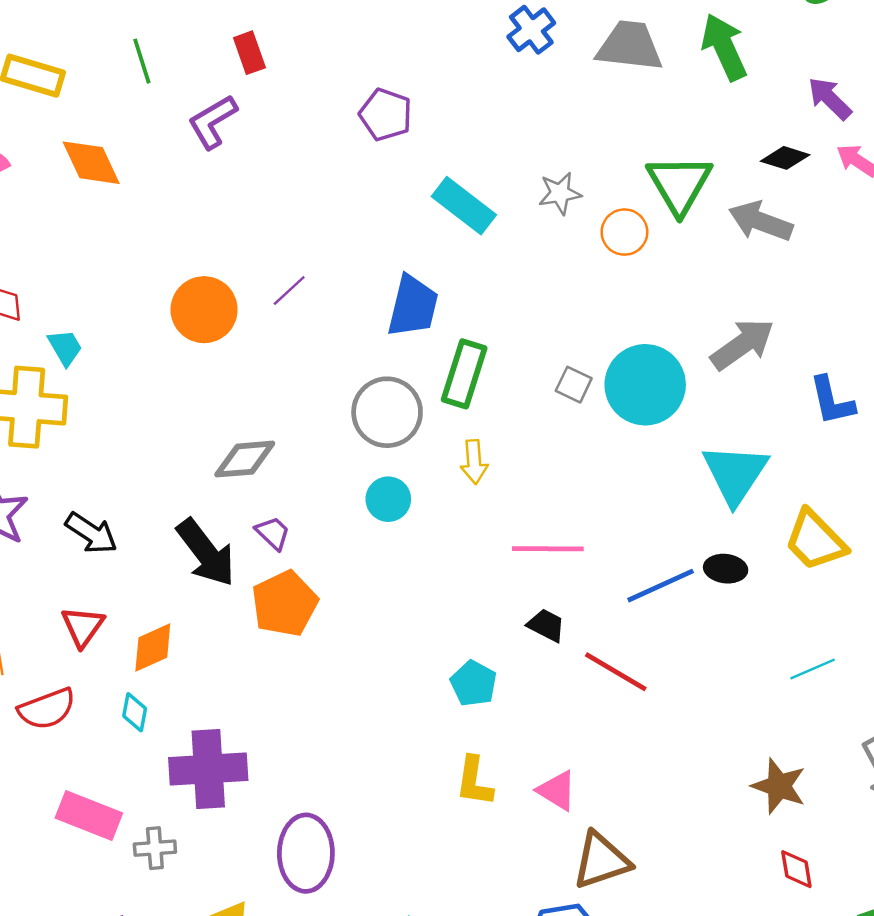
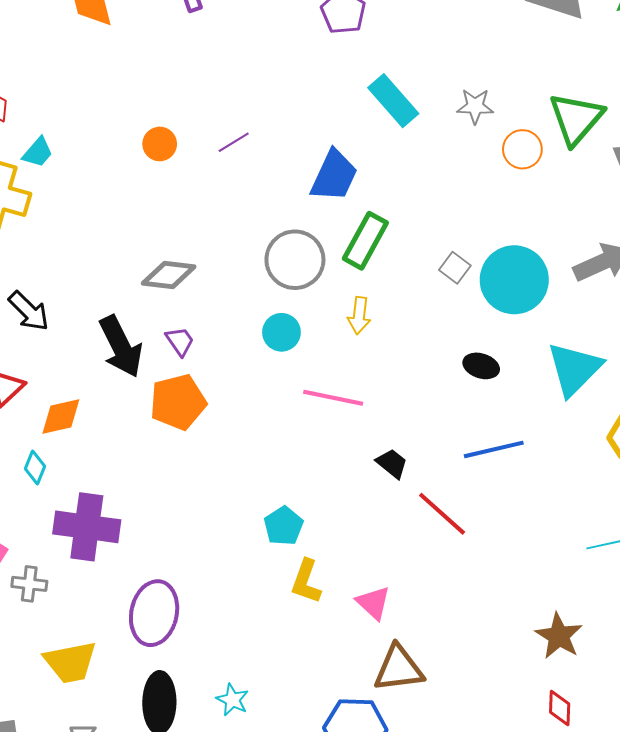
orange circle: (204, 310) -> (160, 144), size x0.6
cyan trapezoid: (65, 347) -> (38, 152), turned 60
pink line: (548, 549) -> (333, 398), moved
black ellipse: (726, 569) -> (481, 366), moved
cyan pentagon: (474, 683) -> (284, 526), moved

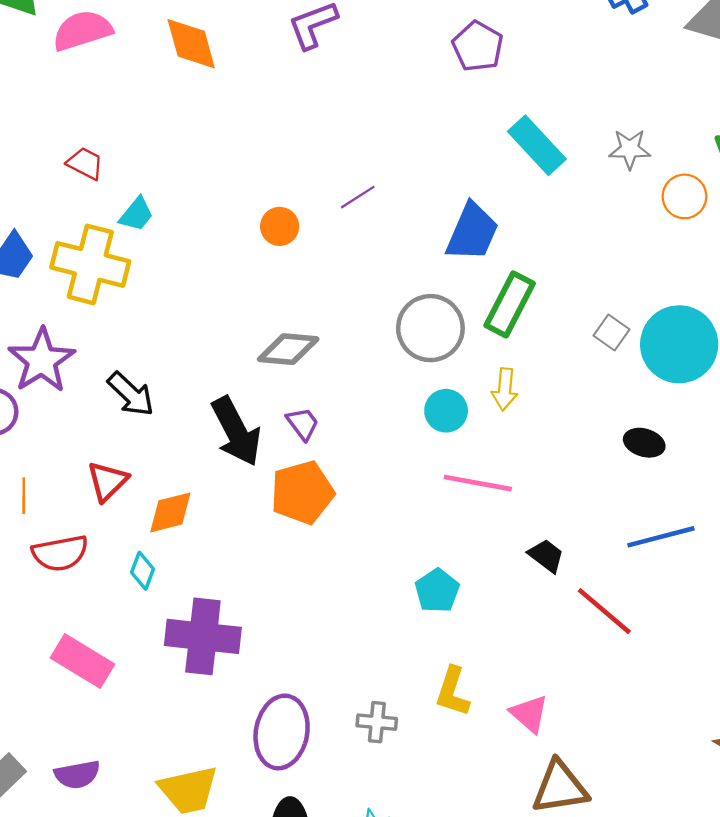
orange circle: (160, 144) -> (280, 226), moved
cyan circle: (281, 332) -> (446, 411), moved
cyan pentagon: (284, 526) -> (437, 591), moved
gray cross: (29, 584) -> (377, 722), moved

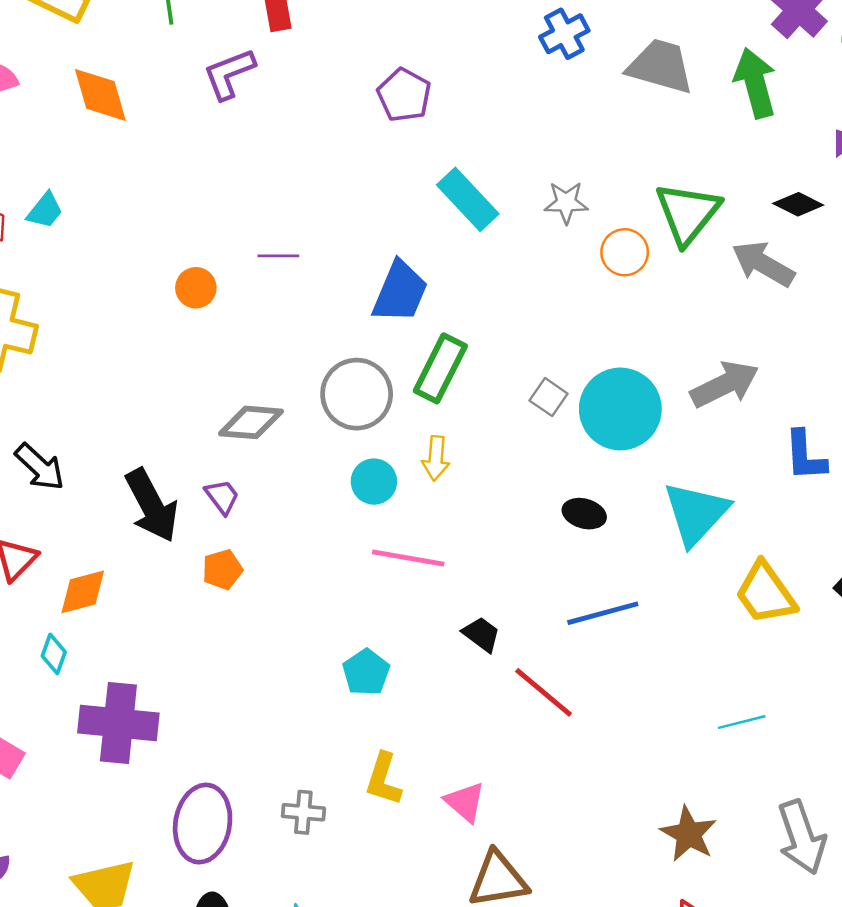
purple line: (358, 197) -> (278, 256), turned 33
cyan trapezoid: (136, 214) -> (45, 211), moved
gray diamond: (288, 349) -> (251, 422), moved
orange pentagon: (302, 493) -> (222, 570), size x0.6

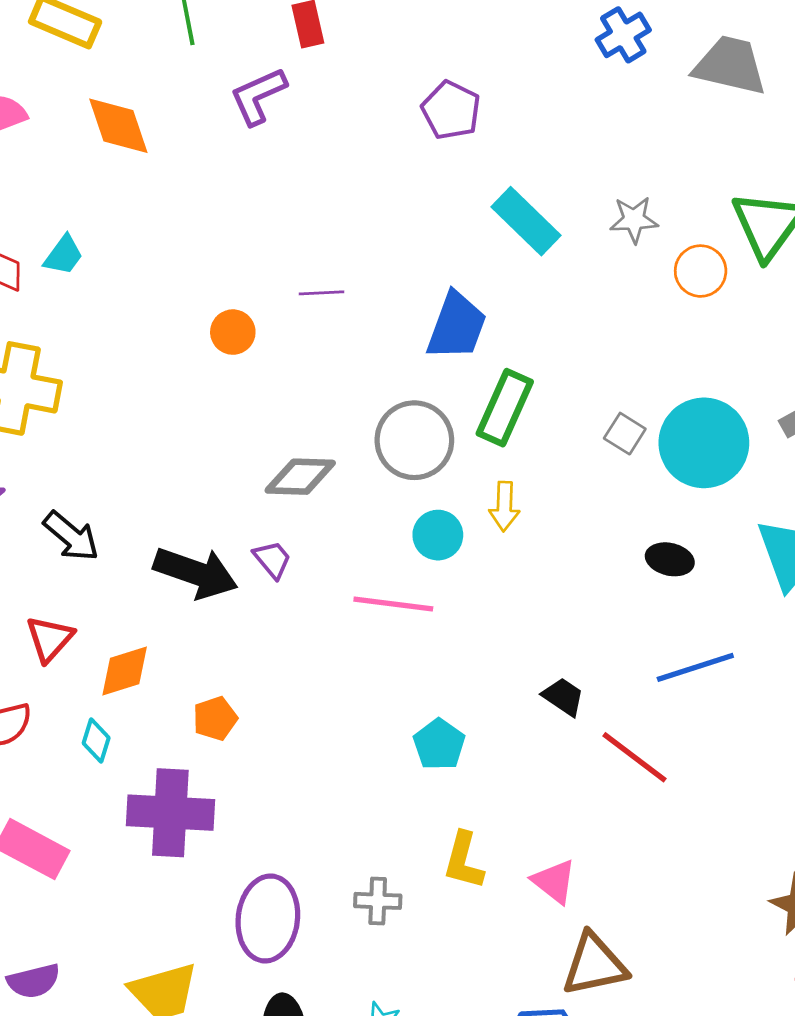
black arrow: (152, 505) -> (196, 573), turned -40
pink line: (408, 558) -> (393, 604), moved
orange pentagon: (222, 570) -> (215, 718), moved

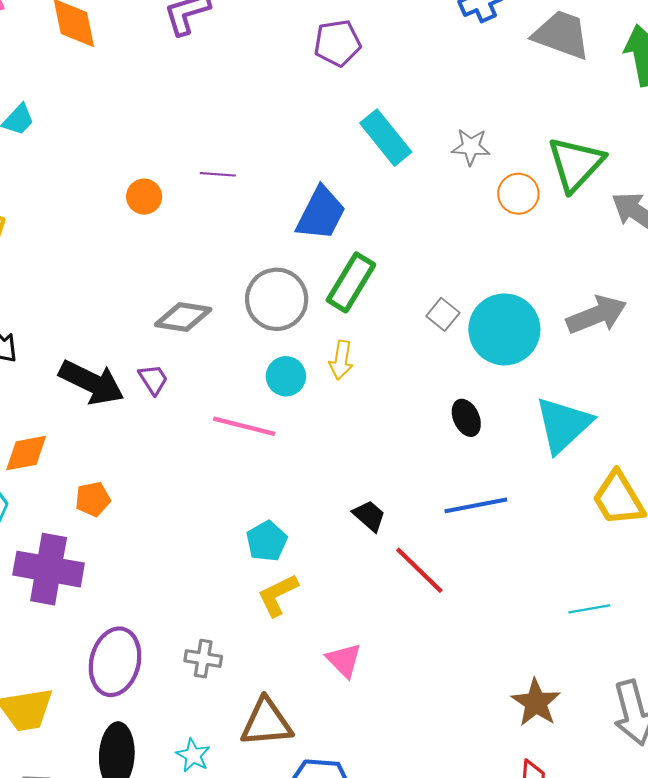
purple pentagon: (451, 110) -> (337, 43), turned 30
black ellipse: (670, 559) -> (466, 418), turned 45
yellow L-shape: (464, 861) -> (278, 595), moved, turned 42
brown triangle: (594, 965) -> (266, 722), moved

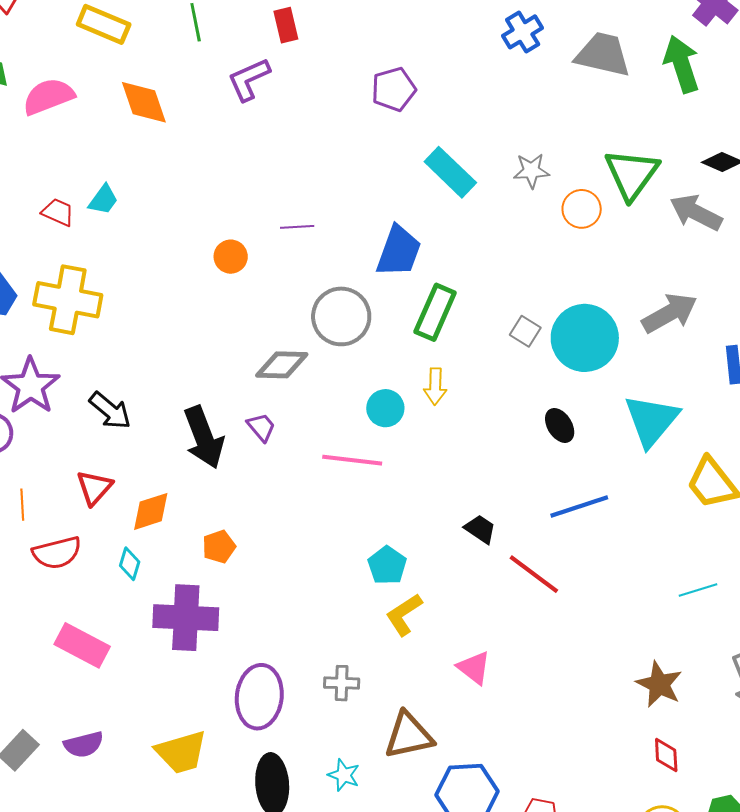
gray circle: (277, 299) -> (341, 316), moved
black arrow: (92, 382) -> (204, 437), turned 50

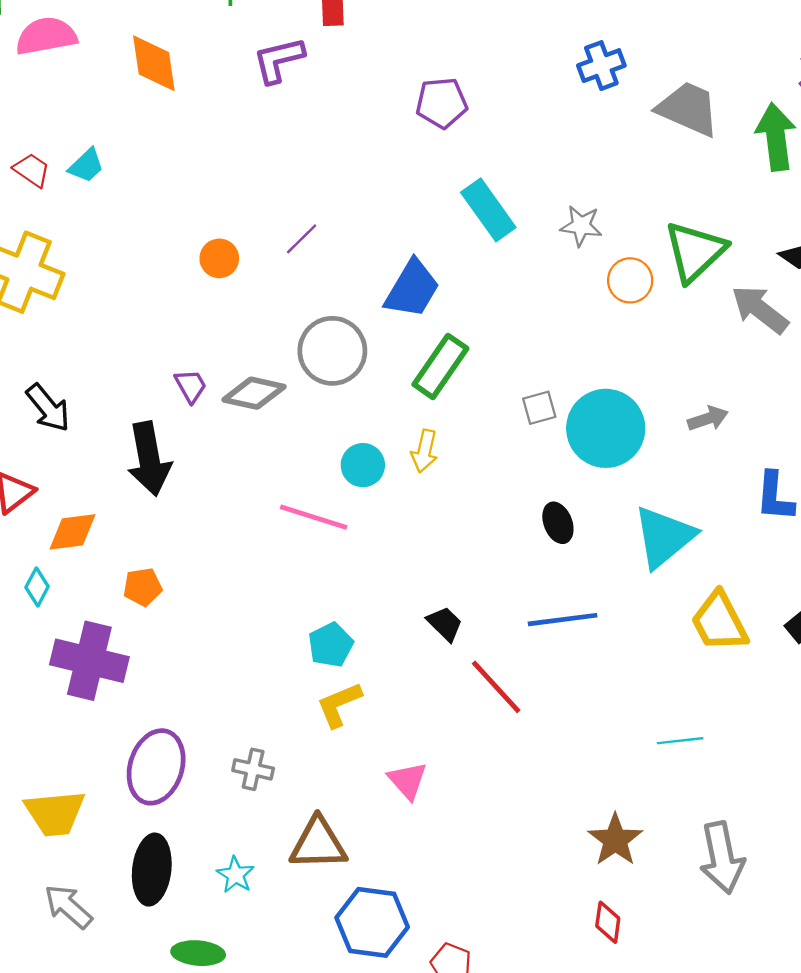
purple line: (297, 227) -> (302, 239), turned -52
gray arrow: (670, 313) -> (708, 419), size x0.6
gray square: (525, 331) -> (539, 408), turned 32
purple trapezoid: (261, 427) -> (191, 386), moved

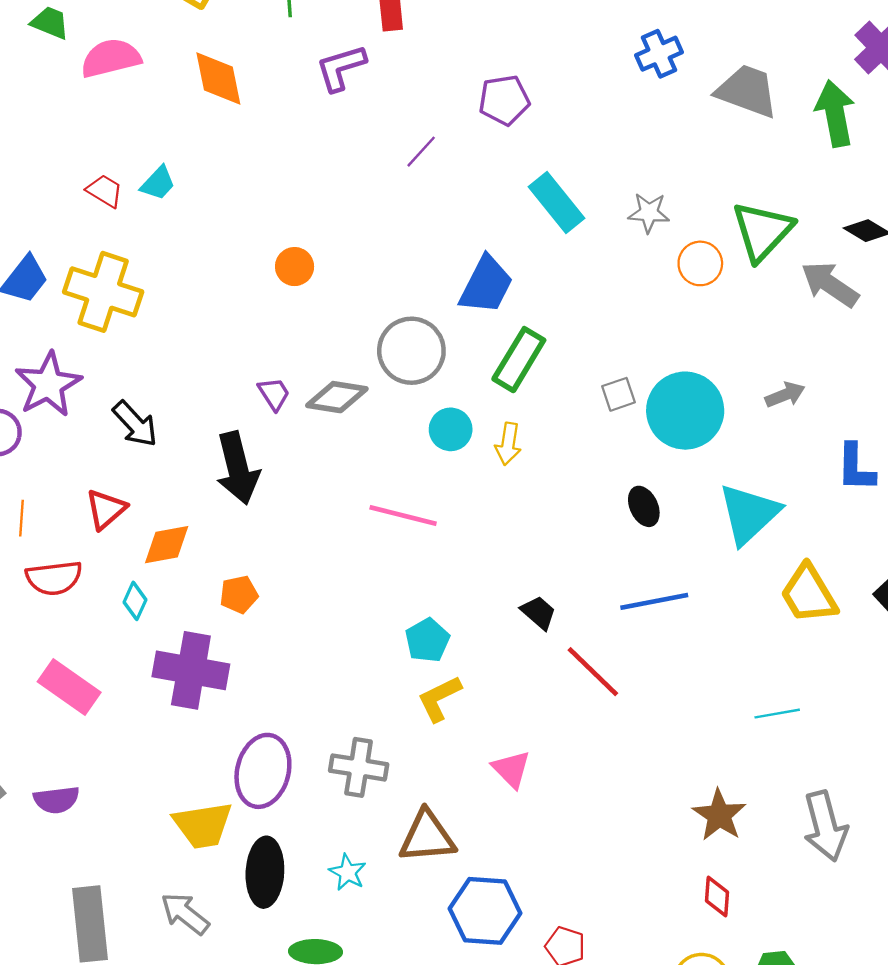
purple line: (302, 239) -> (421, 152), moved
cyan circle: (363, 465) -> (451, 429), moved
gray cross: (253, 769) -> (359, 767), size x1.4
yellow trapezoid: (55, 813) -> (203, 825), moved

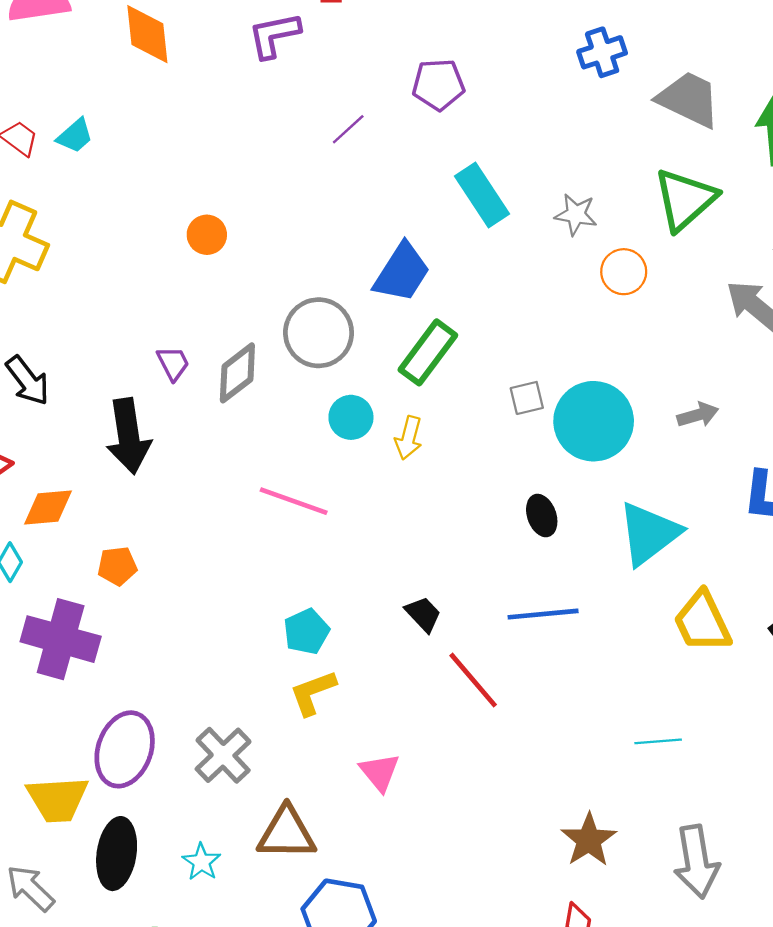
green triangle: (762, 231) -> (685, 199), moved
gray diamond: (337, 397) -> (237, 373), turned -52
gray cross: (359, 767) -> (223, 755), turned 32

